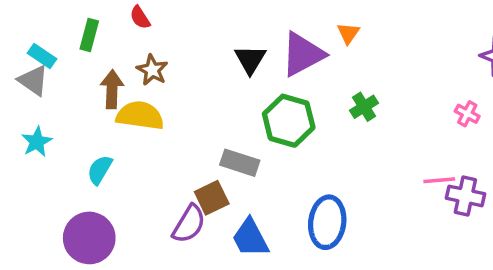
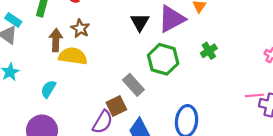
gray rectangle: (240, 163) -> (133, 85), turned 30

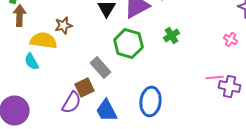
brown star: (80, 28) -> (63, 26), moved, turned 30
brown arrow: (56, 40) -> (19, 16), moved
cyan semicircle: (48, 89) -> (31, 62), moved, turned -60

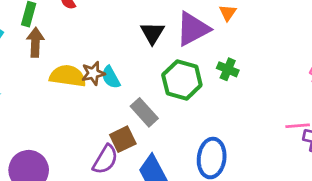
brown star: (63, 26) -> (93, 73), moved
green cross: (171, 36) -> (228, 69), moved, turned -35
cyan semicircle: (31, 62) -> (111, 77), moved

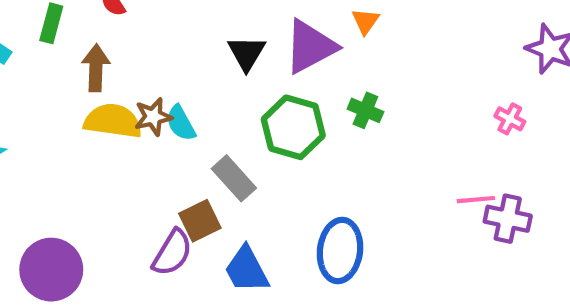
brown arrow: (35, 42) -> (96, 68), moved

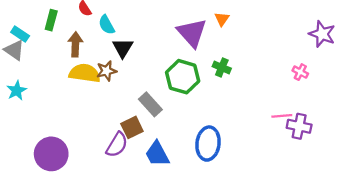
purple triangle: (310, 47) -> (192, 33), turned -44
black triangle: (247, 53) -> (123, 48), moved
cyan semicircle: (181, 123) -> (107, 25), moved

